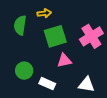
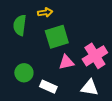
pink cross: (91, 36) -> (95, 56), moved

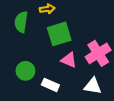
pink triangle: (66, 62) -> (69, 60), turned 35

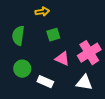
green semicircle: (21, 22) -> (18, 36), moved
green square: (59, 34) -> (53, 35), size x0.6

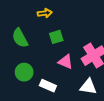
green semicircle: (18, 36) -> (20, 38), turned -36

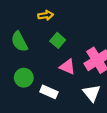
green square: (56, 37) -> (58, 40), turned -32
white triangle: (88, 87) -> (92, 93), turned 42

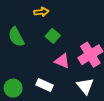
green circle: (24, 78) -> (13, 88), moved

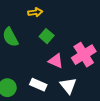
white triangle: (85, 86) -> (68, 86), moved

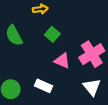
white triangle: (68, 86) -> (92, 87), moved

